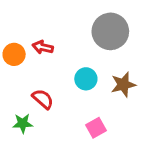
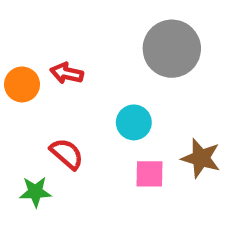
brown star: (123, 85) -> (201, 158), moved, turned 30
pink square: (96, 128) -> (149, 174), moved, turned 30

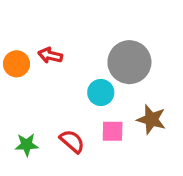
gray circle: (172, 49) -> (129, 62), moved
red semicircle: (67, 154) -> (72, 141), moved

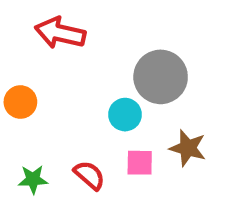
red arrow: (50, 55) -> (60, 33), moved, size x1.6
orange circle: (16, 64) -> (20, 102), moved

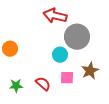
red arrow: (60, 33) -> (55, 16), moved
brown star: (188, 148) -> (90, 71), turned 30

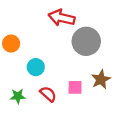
orange circle: (10, 49) -> (11, 44), moved
cyan circle: (60, 55) -> (36, 67), moved

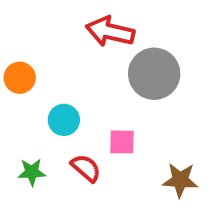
brown star: (101, 79) -> (180, 180), moved, turned 30
pink square: (75, 87) -> (122, 142), moved

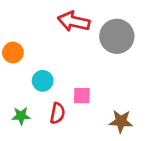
gray circle: (154, 74) -> (117, 36), moved
red semicircle: (86, 168) -> (57, 113), turned 60

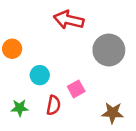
gray circle: (117, 36) -> (109, 50), moved
pink square: (82, 96) -> (76, 89), turned -30

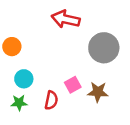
cyan circle: (40, 75) -> (24, 79), moved
brown star: (113, 113) -> (98, 92), moved

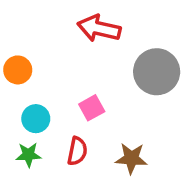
pink square: (73, 85) -> (92, 108), moved
brown star: (98, 92) -> (131, 158), moved

